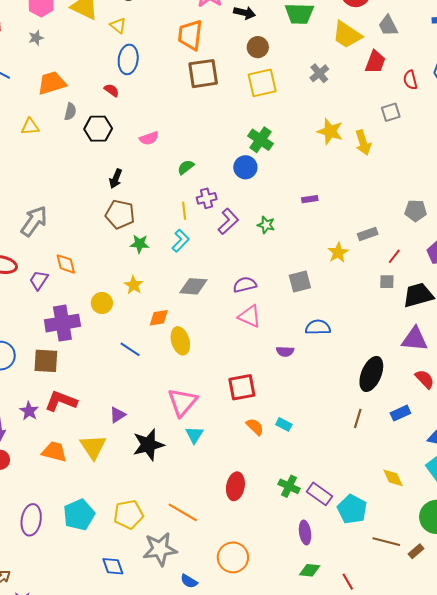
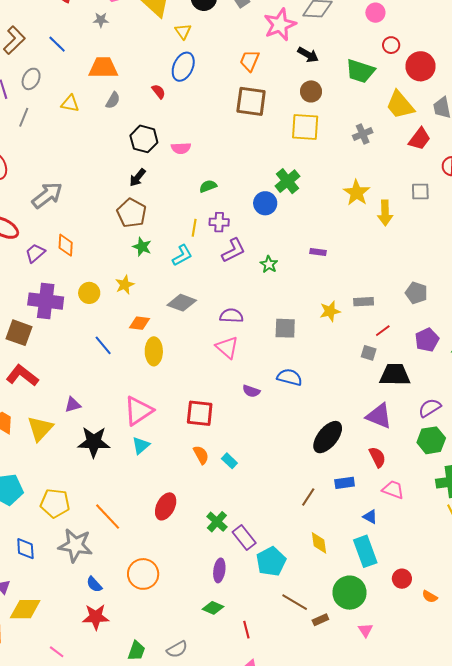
orange trapezoid: (190, 35) -> (250, 61), size x0.7
black hexagon: (98, 129) -> (144, 139), moved
brown line: (358, 418) -> (308, 497), moved

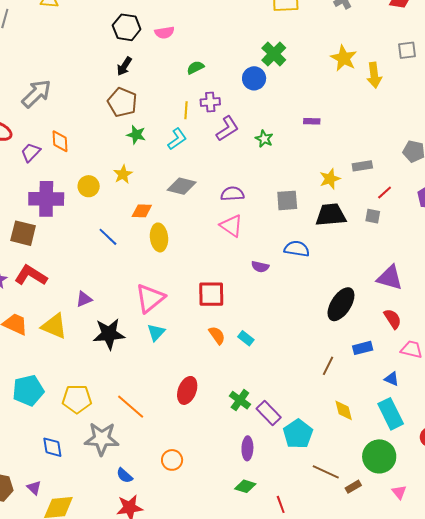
black trapezoid: (395, 375) -> (331, 215), moved
yellow triangle: (40, 428) -> (54, 326), turned -44
orange circle: (143, 574) -> (172, 460), size x0.7

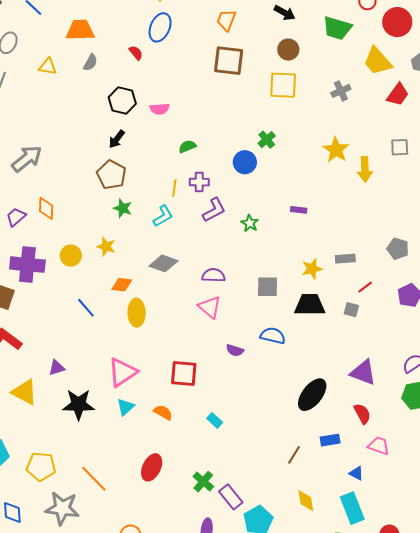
green cross: (274, 54) -> (267, 140), size x0.7
yellow star: (123, 174) -> (106, 247), turned -30
orange semicircle: (217, 335) -> (163, 412), moved, turned -30

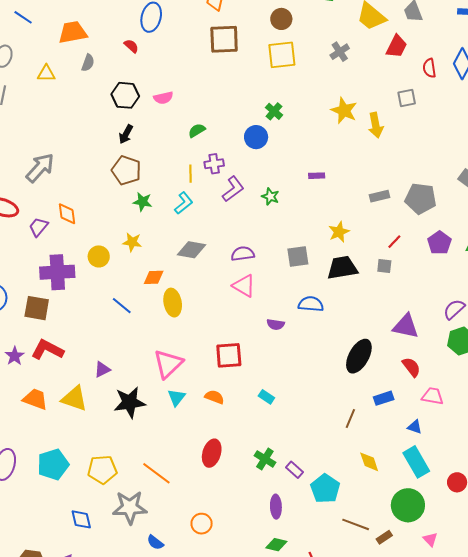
gray pentagon: (398, 249) -> (421, 199), size x1.4
gray rectangle: (345, 259) -> (380, 196), moved
purple rectangle: (231, 497) -> (294, 470), size x0.7

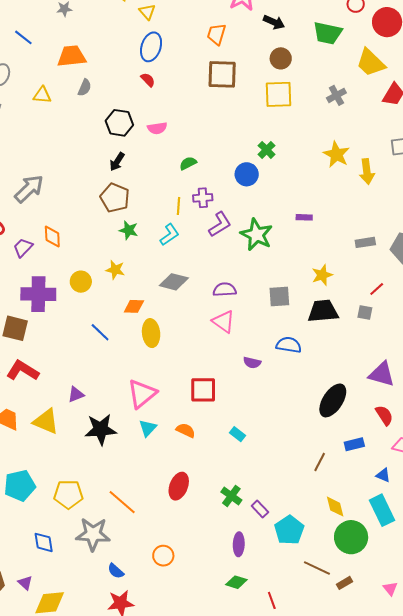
red semicircle: (131, 46) -> (148, 80), moved
green star: (270, 197) -> (257, 235), size x1.8
green circle: (408, 505) -> (351, 537), moved

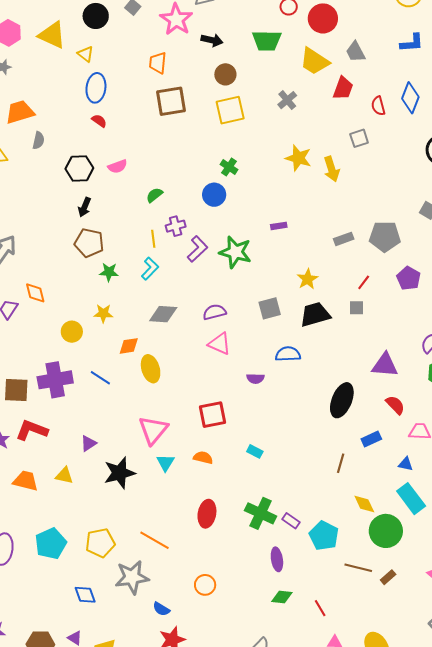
purple cross: (38, 294) -> (55, 380), moved
yellow triangle: (46, 421) -> (64, 476), size x0.7
green cross: (231, 496) -> (261, 513), size x1.4

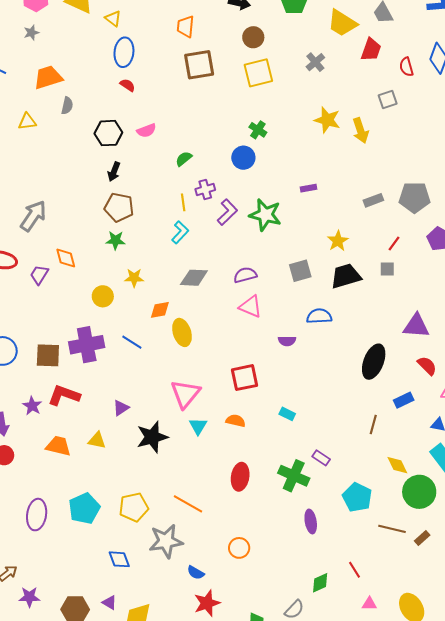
green star: (109, 272) -> (116, 240), moved
purple rectangle: (291, 521) -> (321, 458), moved
green diamond: (282, 597) -> (320, 583), moved, turned -30

